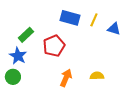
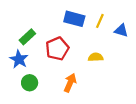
yellow semicircle: (97, 76) -> (96, 57), moved
green circle: (13, 77) -> (30, 83), moved

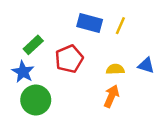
blue triangle: (121, 31) -> (146, 65), moved
green circle: (30, 83) -> (36, 100), size x1.5
orange arrow: (70, 83) -> (111, 96), moved

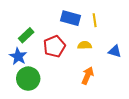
yellow line: (120, 26) -> (95, 20), turned -32
yellow semicircle: (115, 69) -> (85, 45), moved

